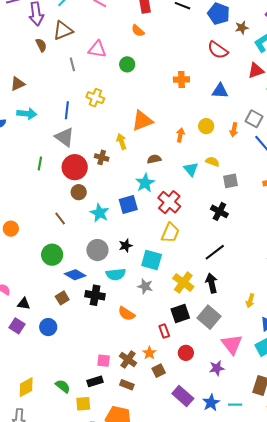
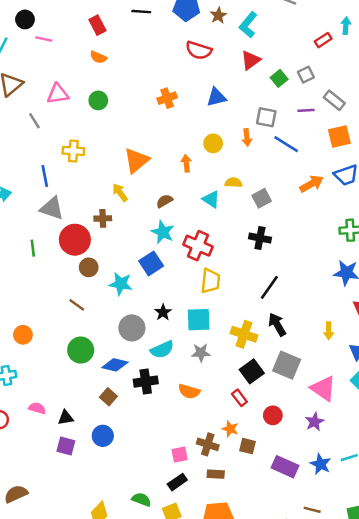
brown square: (159, 371) -> (248, 446), turned -32

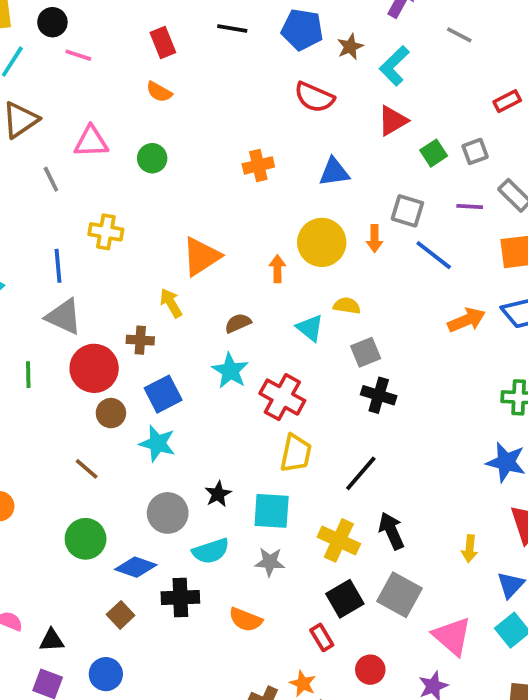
yellow circle: (213, 143) -> (322, 242), size x1.6
gray square: (262, 198) -> (366, 352), moved
blue square: (151, 263) -> (163, 394), moved
black line: (269, 287) -> (361, 473), moved

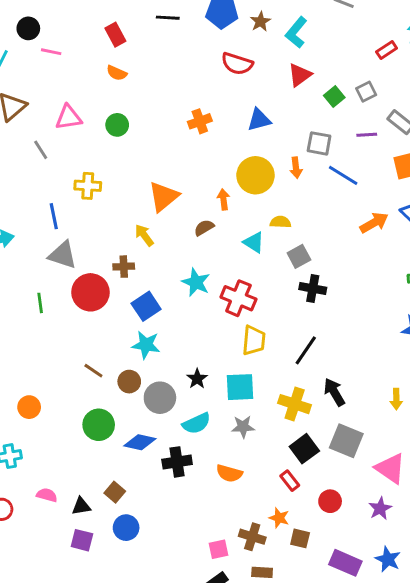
brown semicircle: (238, 323) -> (204, 228), moved
brown circle: (111, 413) -> (129, 382), moved
brown square: (121, 615) -> (115, 492), moved

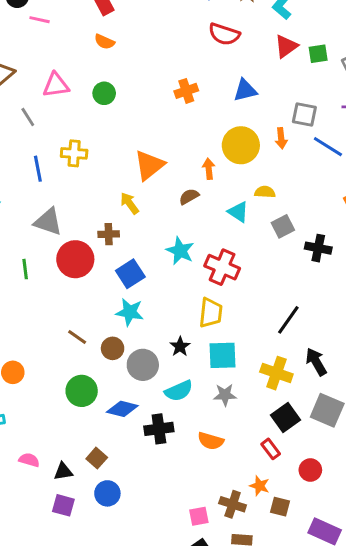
green square: (334, 97) -> (318, 54), moved, turned 30
blue line: (54, 216) -> (38, 169), moved
black cross: (313, 288) -> (318, 248), moved
yellow trapezoid: (254, 340) -> (211, 313), moved

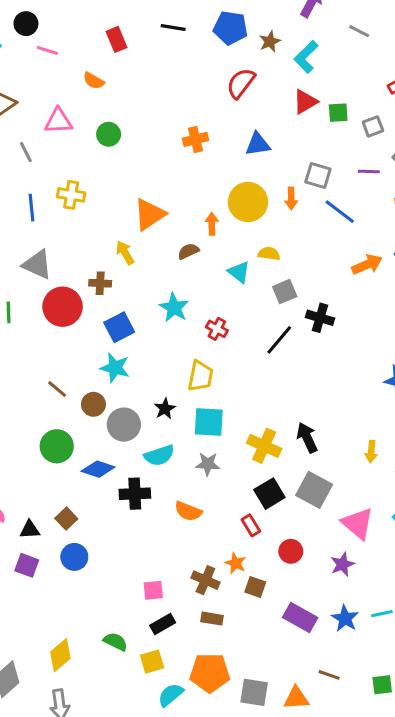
red semicircle: (224, 34) -> (241, 83), turned 104
orange semicircle: (104, 42) -> (94, 81), moved
red cross: (222, 267) -> (217, 329), size x0.6
black line: (288, 320) -> (279, 340), moved
pink square: (199, 516) -> (153, 590), moved

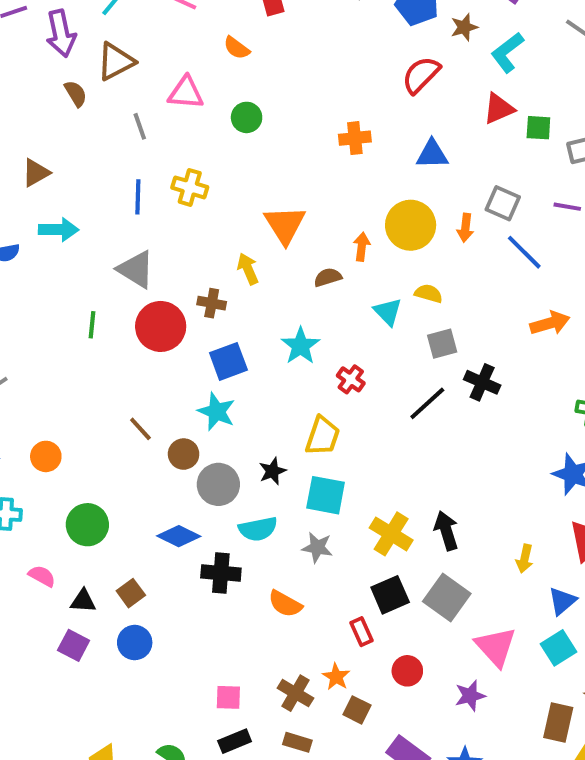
orange triangle: (149, 214) -> (285, 225), turned -36
green circle: (57, 446) -> (87, 525), moved

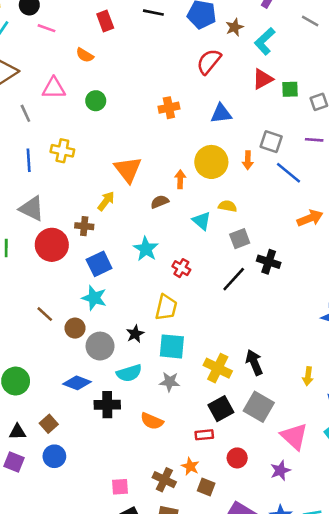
yellow arrow: (248, 269) -> (106, 201), turned 66
red rectangle: (361, 632) -> (204, 435), turned -66

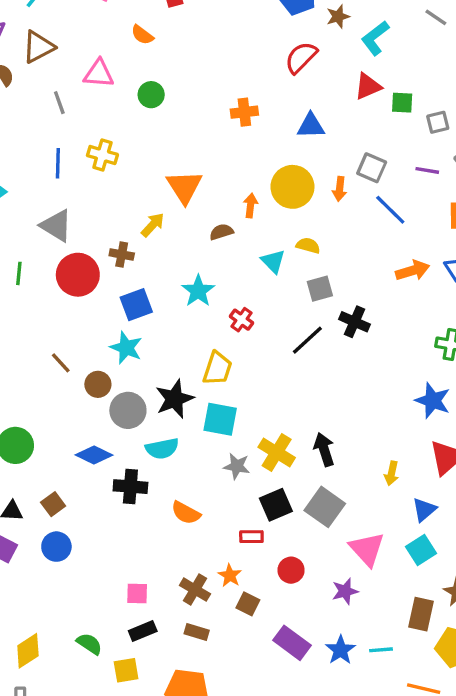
black star: (135, 334) -> (174, 399), size x1.6
gray star: (170, 382) -> (237, 466), moved

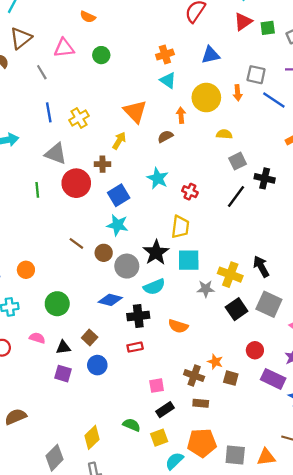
yellow cross: (102, 155) -> (79, 118), moved, turned -36
cyan triangle: (273, 261) -> (168, 80), moved
red rectangle: (251, 537) -> (135, 347), moved
purple rectangle: (292, 643) -> (273, 379), moved

